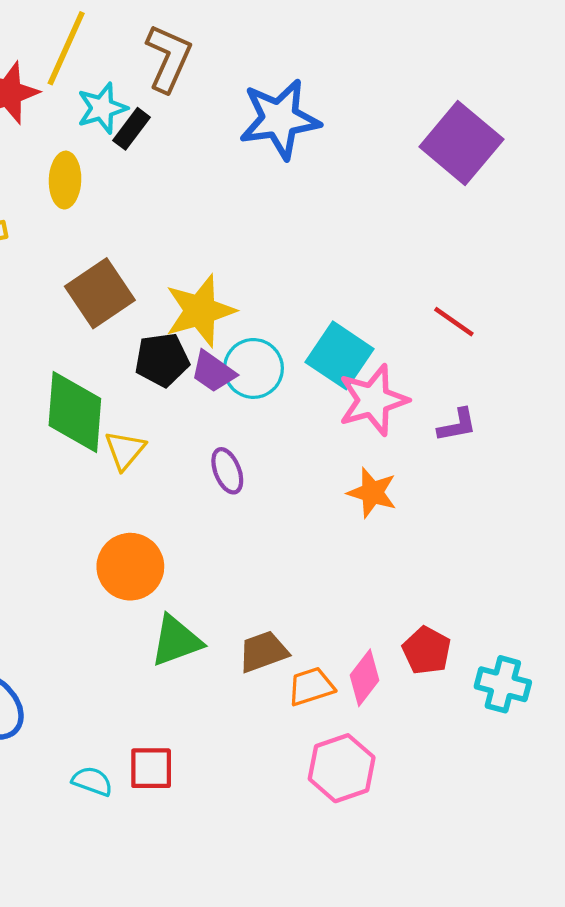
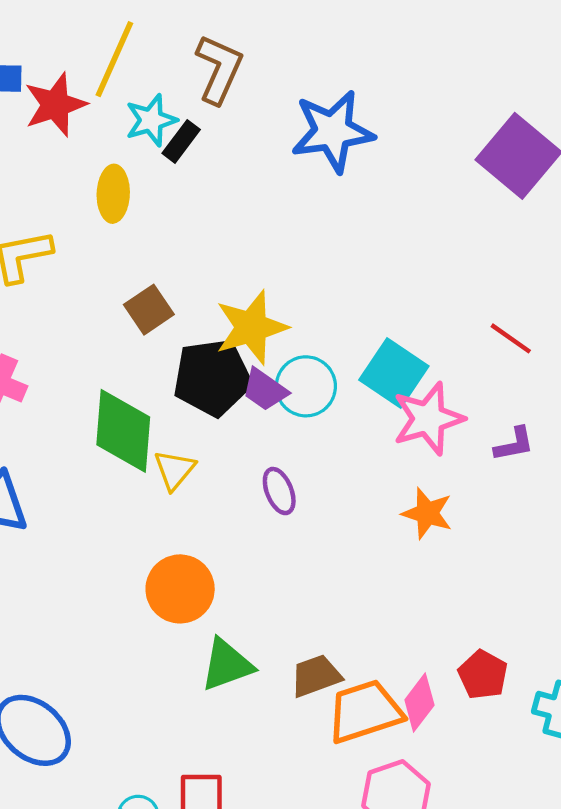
brown square: (100, 293) -> (149, 310), size x0.7
black pentagon: (162, 360) -> (212, 377), size x1.4
orange trapezoid: (311, 686) -> (365, 711), size x1.6

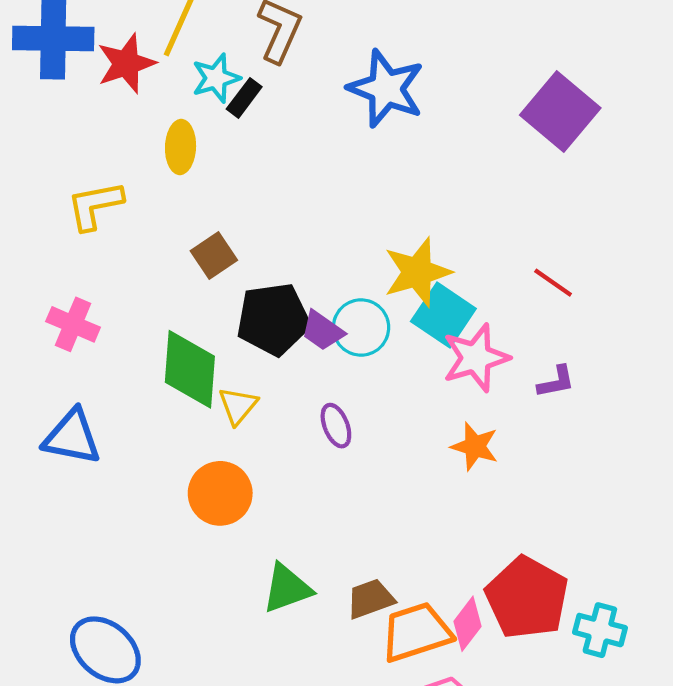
blue star: (333, 131) -> (386, 89), turned 30
yellow star: (251, 327) -> (417, 272), moved
orange circle: (180, 589) -> (220, 493), moved
red pentagon: (483, 675) -> (527, 598), size x1.8

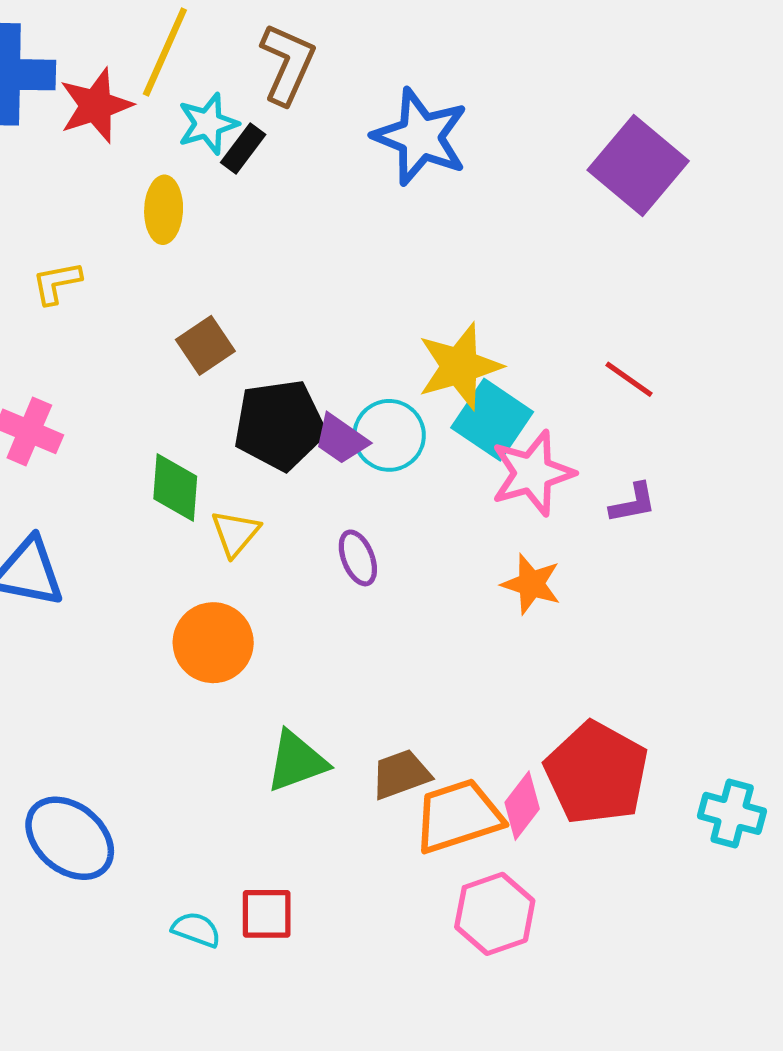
yellow L-shape: (95, 205) -> (57, 283), size x0.7
green diamond: (190, 369) -> (175, 488), size x0.7
cyan cross: (600, 630) -> (732, 813), moved

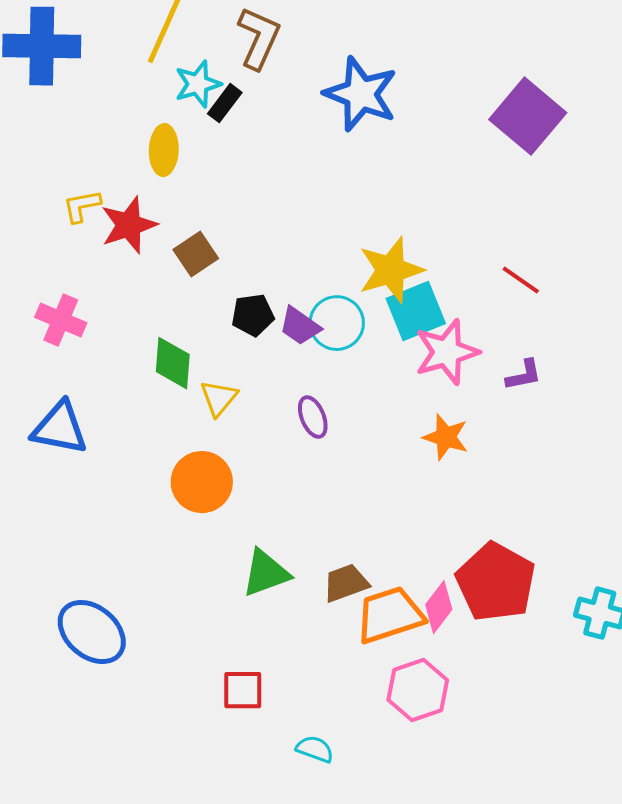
red star: (96, 105) -> (129, 225), moved
cyan square: (492, 420) -> (416, 311), turned 34
black pentagon: (280, 425) -> (253, 315), size x0.6
cyan semicircle: (196, 929) -> (315, 749), moved

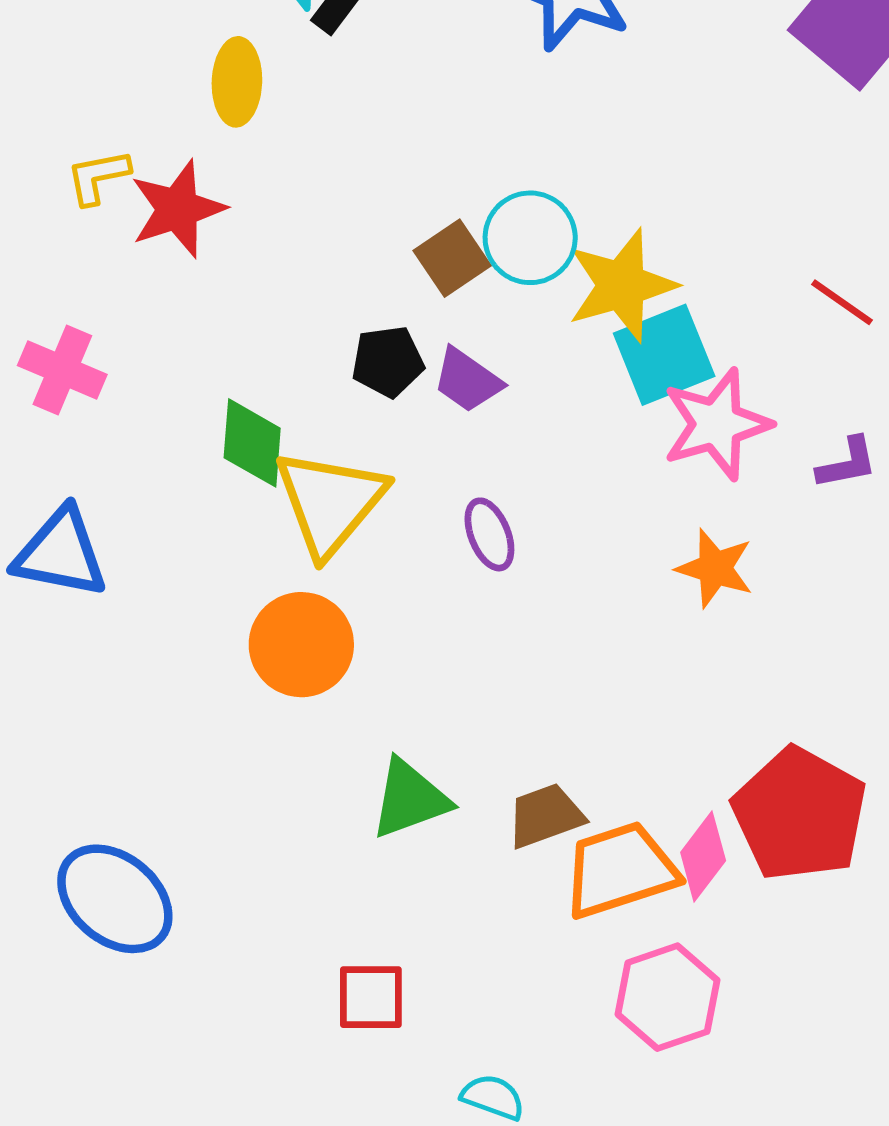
brown square: (196, 254) -> (452, 258), moved
cyan circle: (337, 323) -> (530, 238), moved
yellow triangle: (219, 398) -> (330, 502), size x1.8

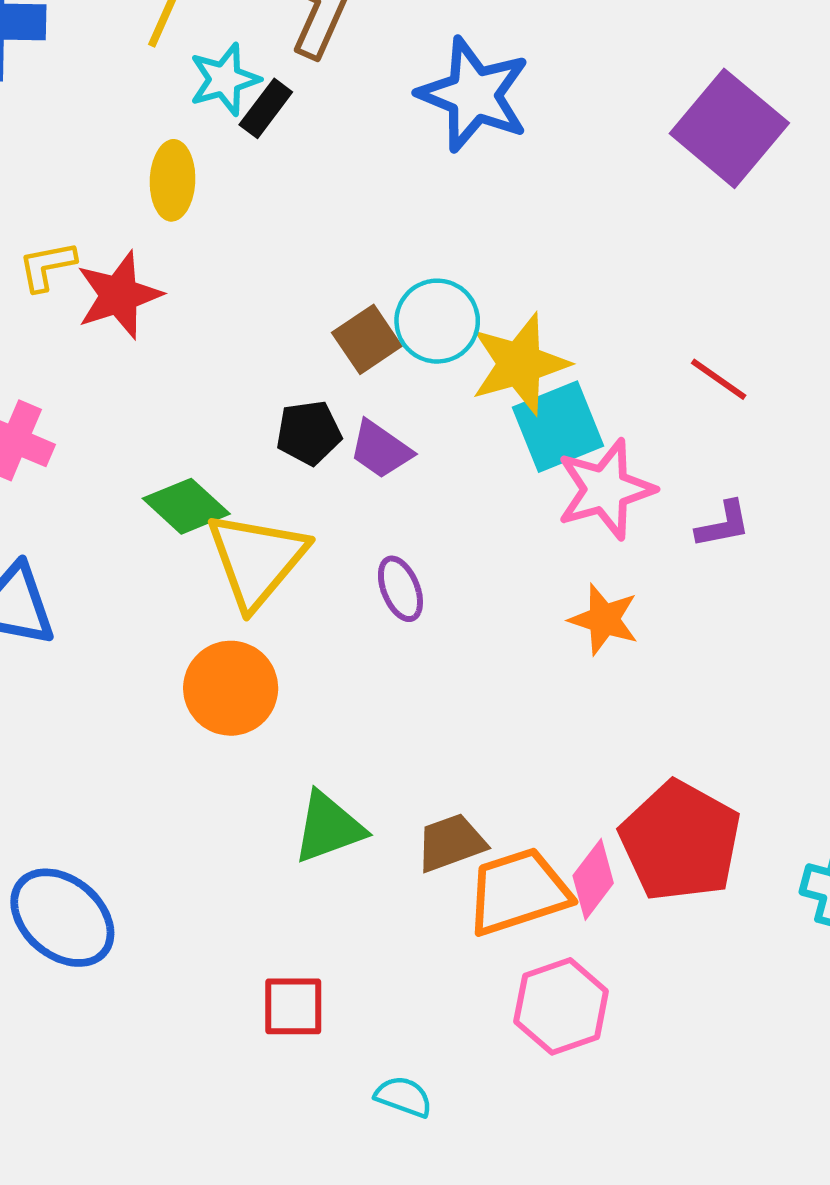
green diamond: (252, 443) -> (186, 506), turned -52

